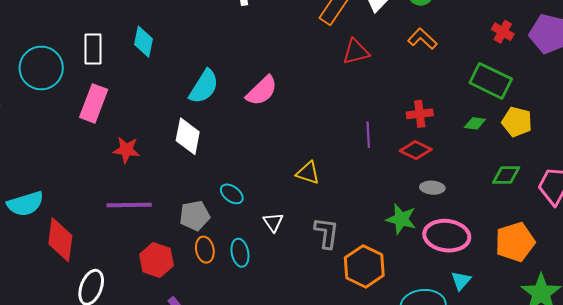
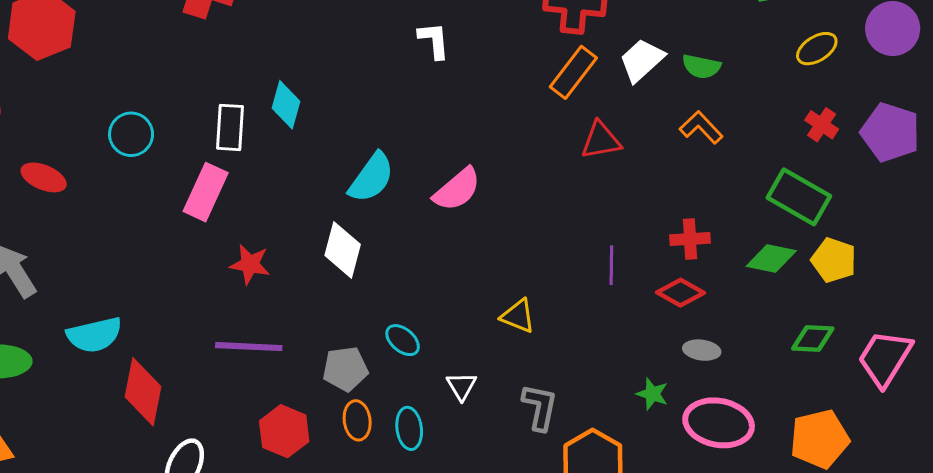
white rectangle: (93, 49) -> (230, 127), moved
cyan circle: (41, 68) -> (131, 134), size x0.7
green diamond: (475, 123) -> (771, 259), size x1.5
green star: (401, 219) -> (652, 394), size x0.7

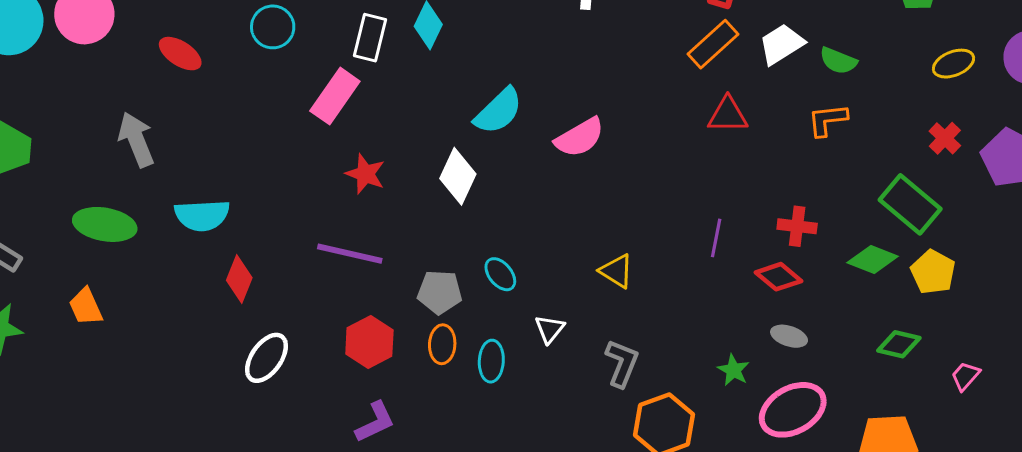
orange L-shape: (701, 127) -> (827, 120), turned -63
pink trapezoid: (885, 358) -> (965, 376), size x0.5
red diamond: (143, 392) -> (239, 279), size x0.7
pink ellipse: (719, 423) -> (793, 410), turned -50

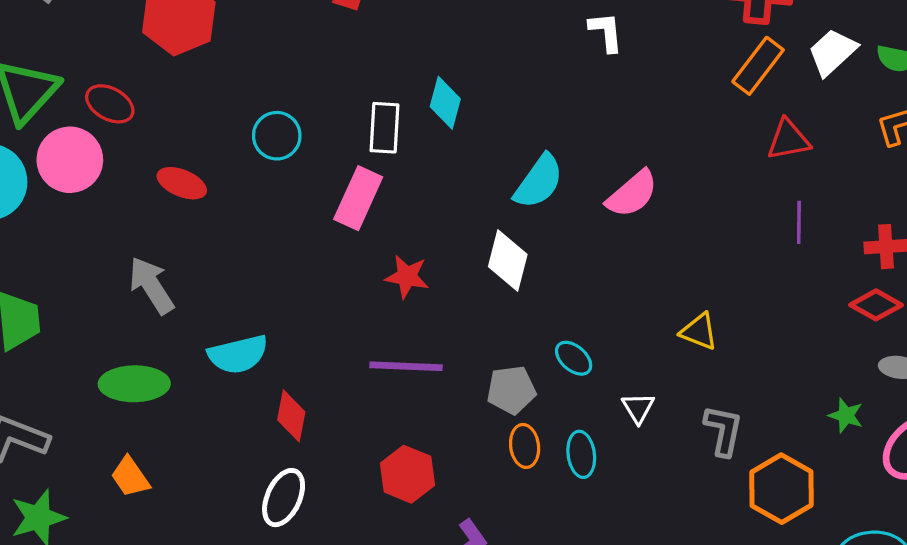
purple line: (716, 238) -> (799, 222), moved
red hexagon: (369, 342) -> (407, 474), moved
white ellipse: (267, 358) -> (284, 498), moved

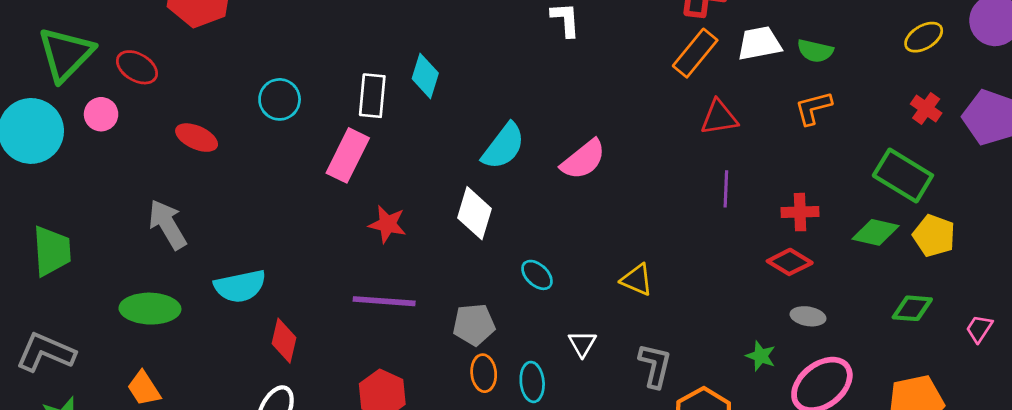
white trapezoid: (832, 52) -> (759, 43), turned 30
pink circle: (70, 160) -> (101, 114), size x0.6
cyan ellipse: (574, 358) -> (537, 275), moved

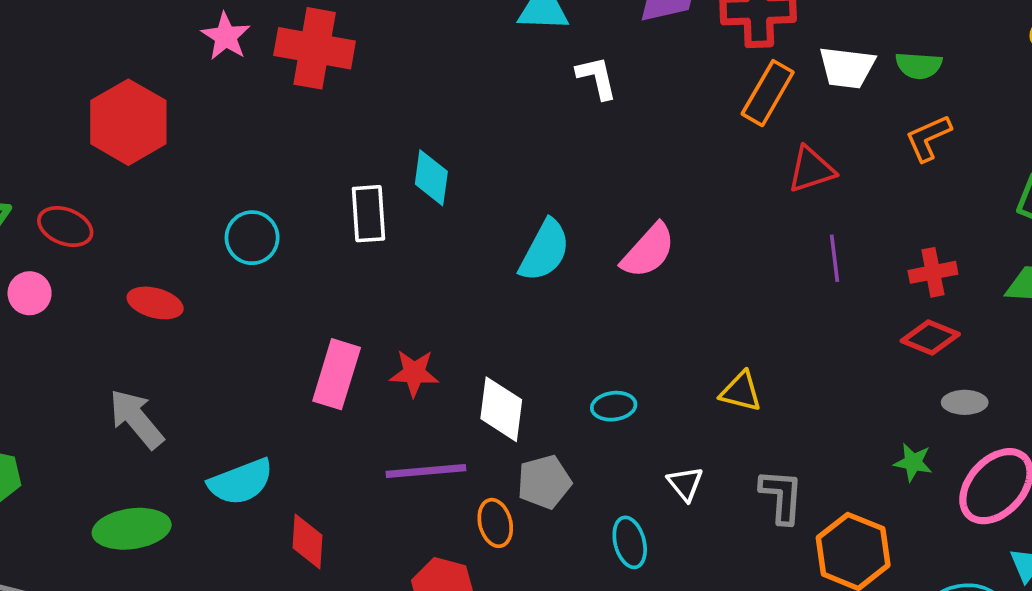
white trapezoid: (759, 43) -> (847, 68), turned -153
pink rectangle: (348, 155) -> (337, 374), moved
white diamond: (475, 213) -> (501, 409), moved
cyan ellipse: (537, 275) -> (614, 406), turned -40
orange ellipse: (484, 373) -> (495, 523), moved

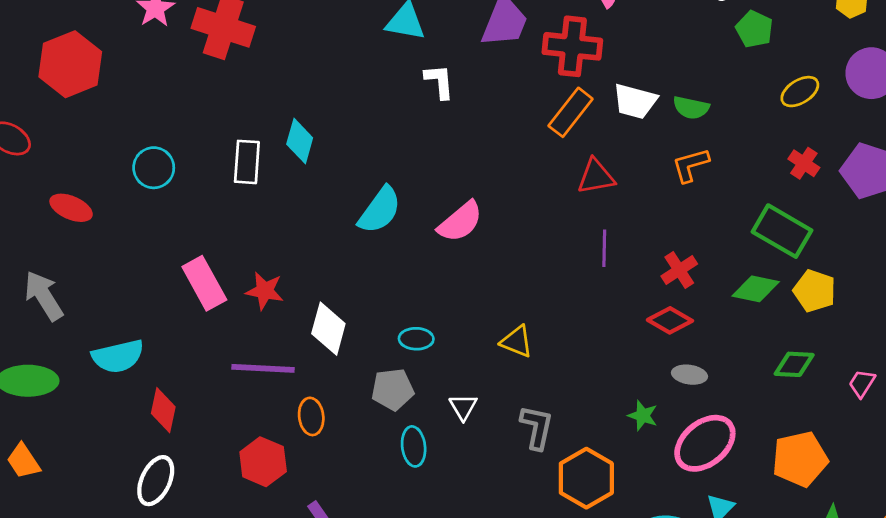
red cross: (933, 272) -> (679, 270), turned -30
pink rectangle: (337, 374) -> (204, 283), turned -54
gray pentagon: (544, 482) -> (393, 389), moved

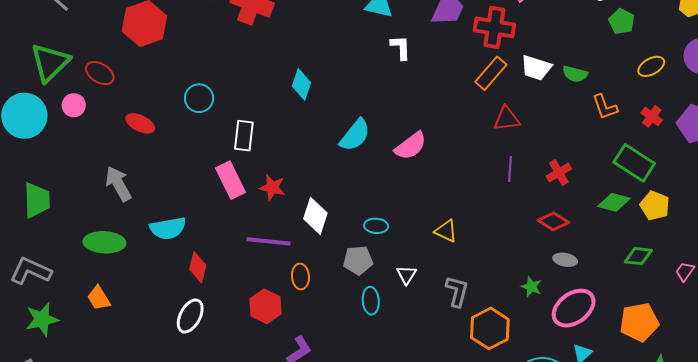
white rectangle: (247, 162) -> (244, 136), moved
orange L-shape: (691, 165) -> (605, 107), moved, turned -96
red cross: (679, 270) -> (559, 173), moved

